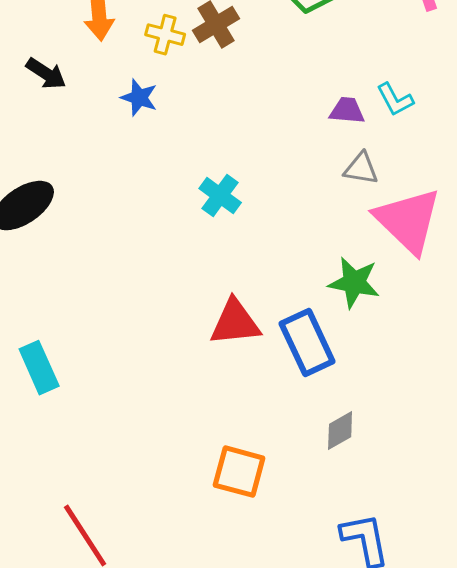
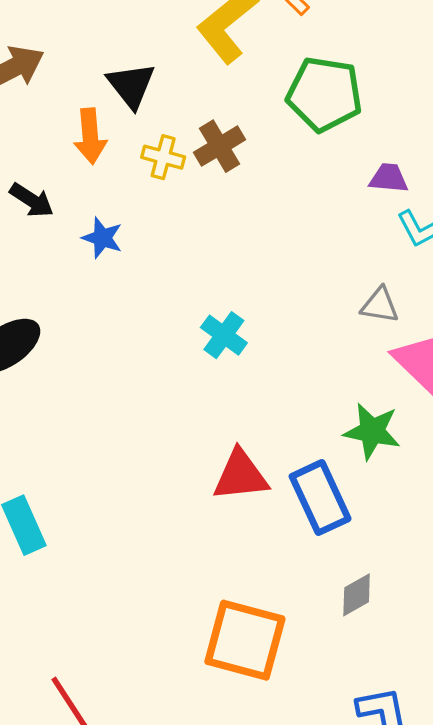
blue star: (139, 98) -> (102, 238), moved
purple trapezoid: (347, 111) -> (389, 178), moved
orange square: (239, 472) -> (245, 640), size x1.4

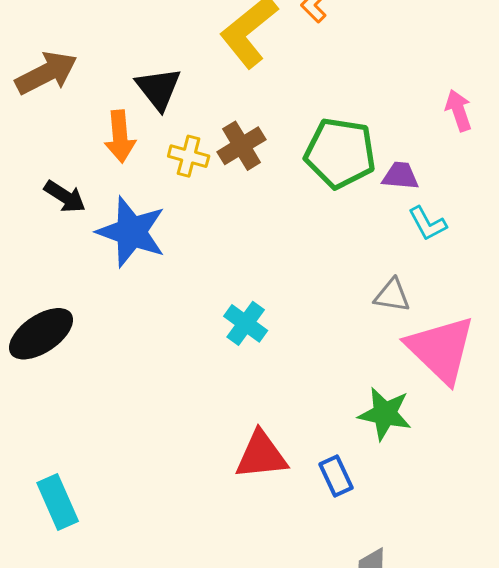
green pentagon: (325, 94) -> (340, 153), moved
blue star: (102, 238) -> (131, 232), size x1.8
blue rectangle: (320, 498) -> (336, 476), size x0.6

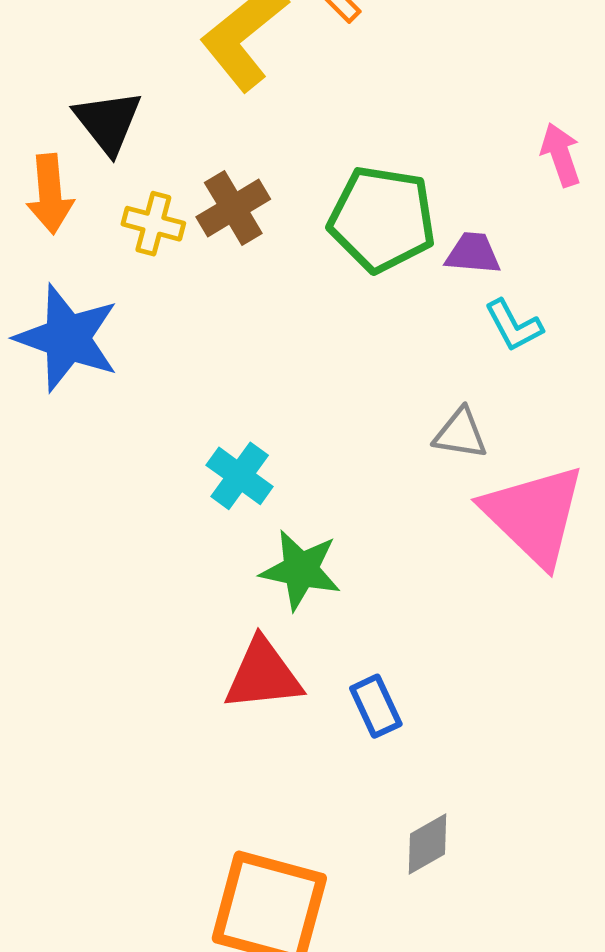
green star: (385, 414) -> (301, 570), moved

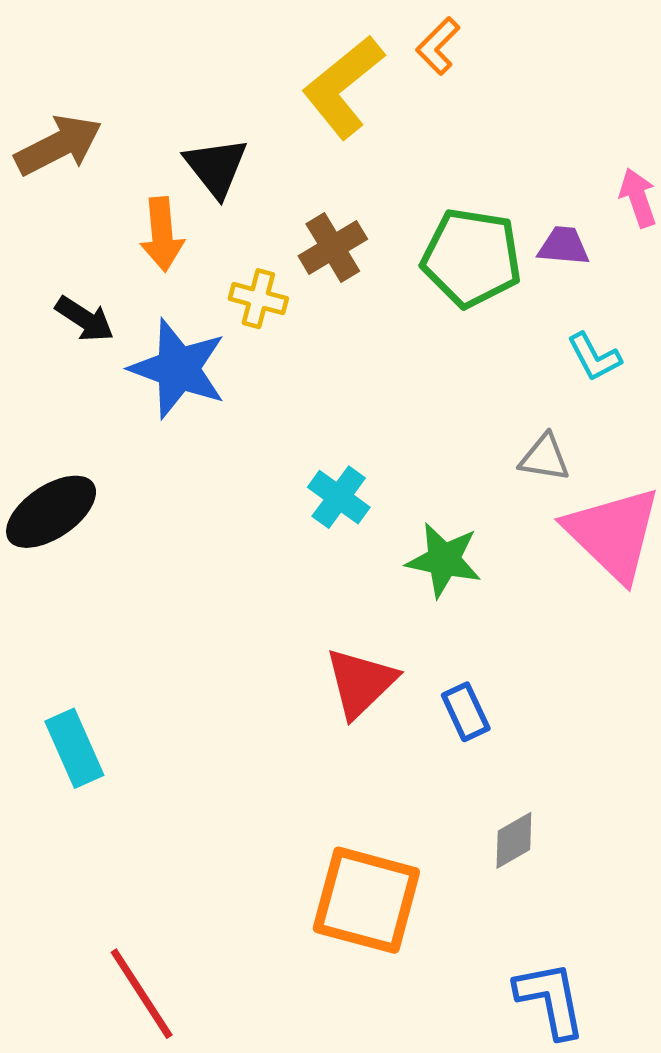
yellow cross: (153, 224) -> (258, 299), moved
purple trapezoid: (473, 253) -> (564, 246), moved
green star: (301, 570) -> (444, 560), moved
red triangle: (263, 675) -> (361, 683), turned -38

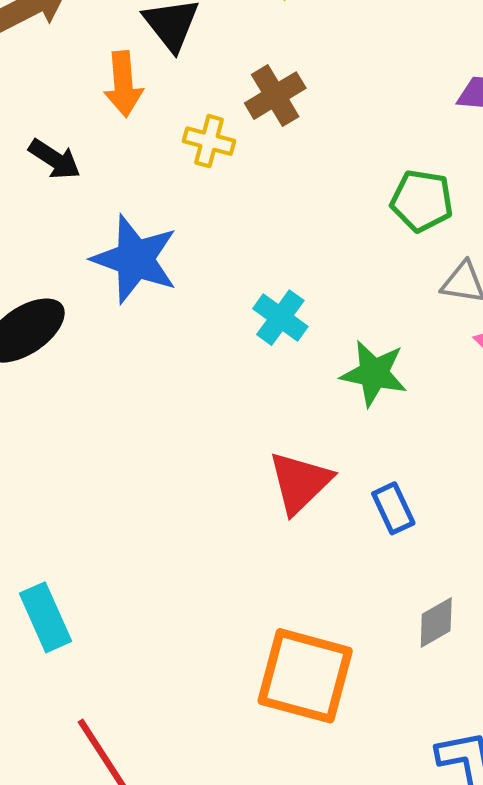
green pentagon: (472, 258) -> (422, 201), moved, size x0.7
blue star: (178, 369) -> (135, 259), moved
cyan rectangle: (74, 748) -> (45, 617), moved

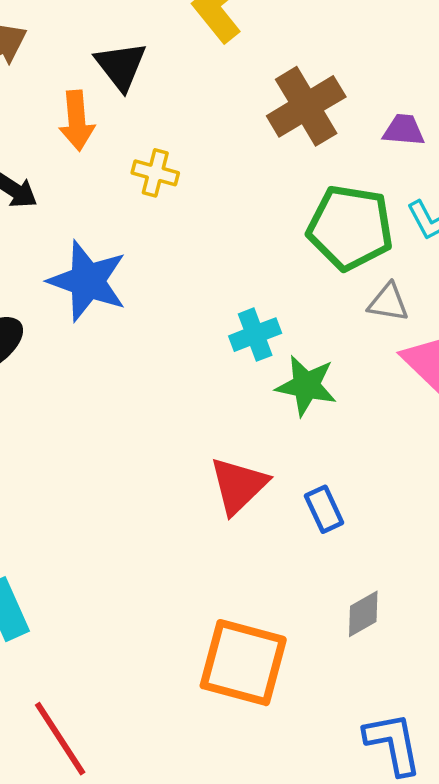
brown cross: (275, 96) -> (306, 106), moved, size x1.4
green pentagon: (422, 201) -> (350, 228), size x1.5
cyan cross: (280, 318) -> (255, 335), moved, turned 33

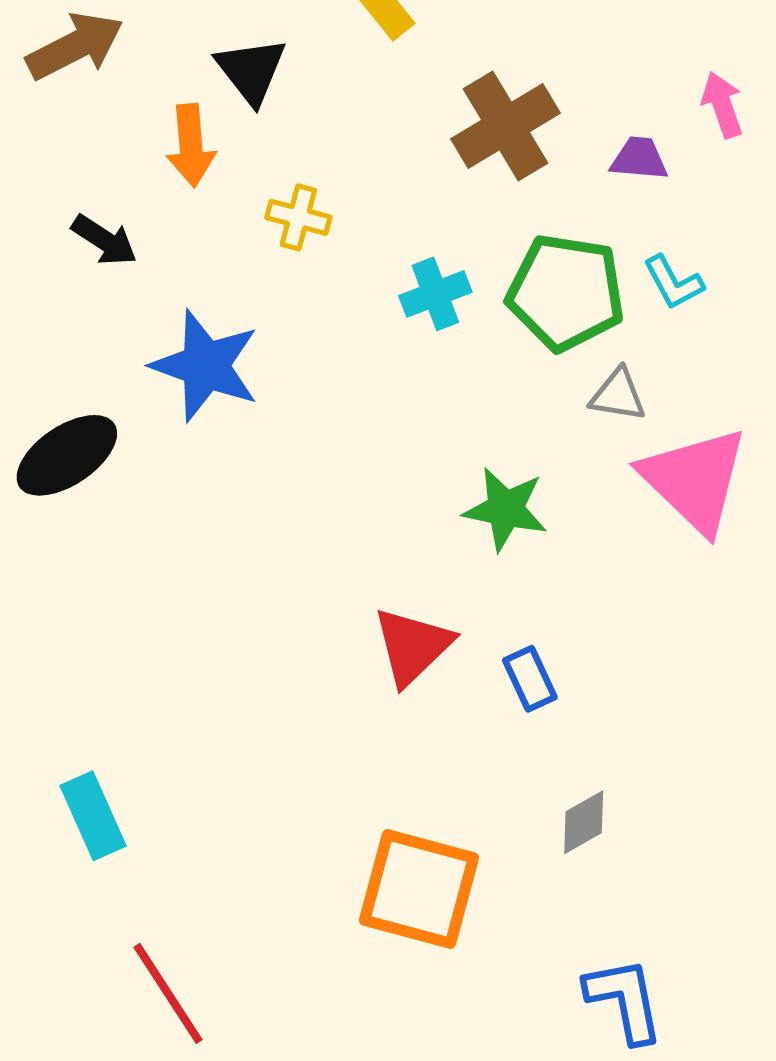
cyan cross: (255, 335) -> (435, 294), moved

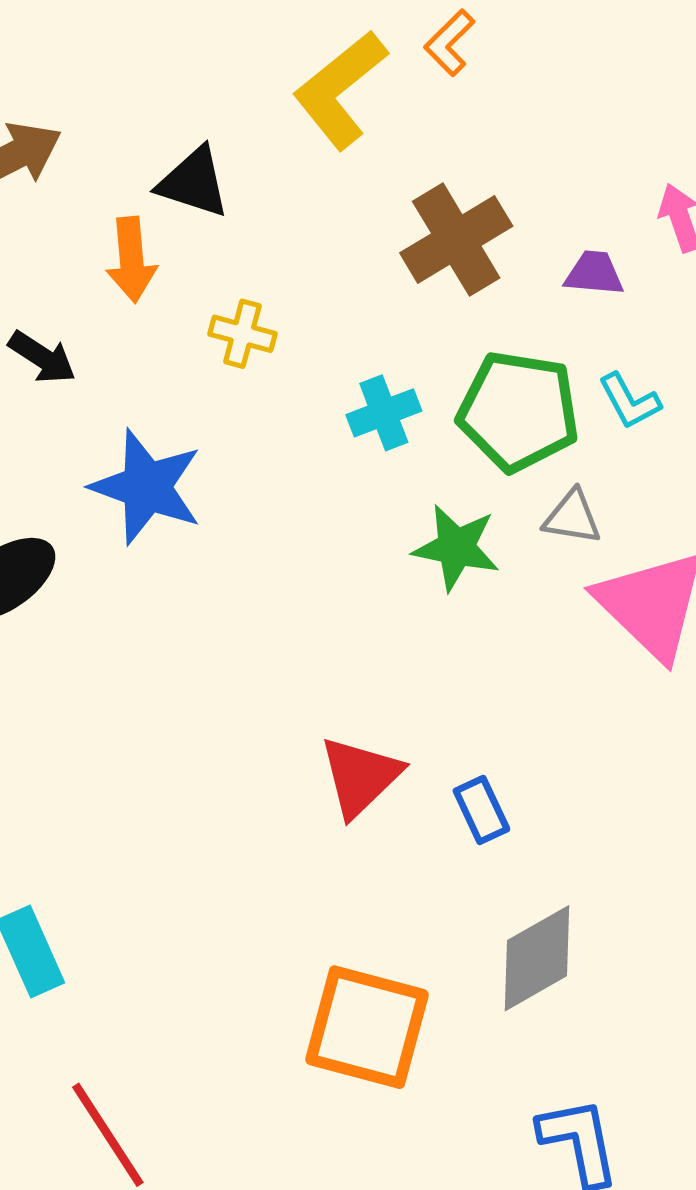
black triangle: (251, 71) -> (194, 182), turned -34
green star: (505, 509) -> (456, 548), moved
gray diamond: (584, 822) -> (537, 958), size x1.6

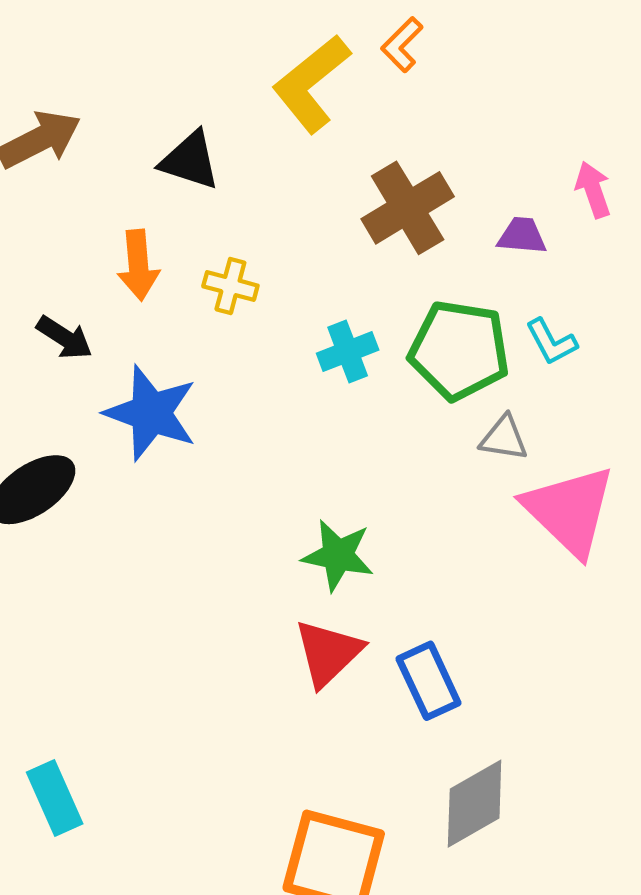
orange arrow: (131, 260) -> (138, 265), moved
black arrow: (42, 357) -> (64, 338), moved
green star: (456, 548) -> (338, 555), moved
blue rectangle: (481, 810) -> (429, 681), size x1.4

